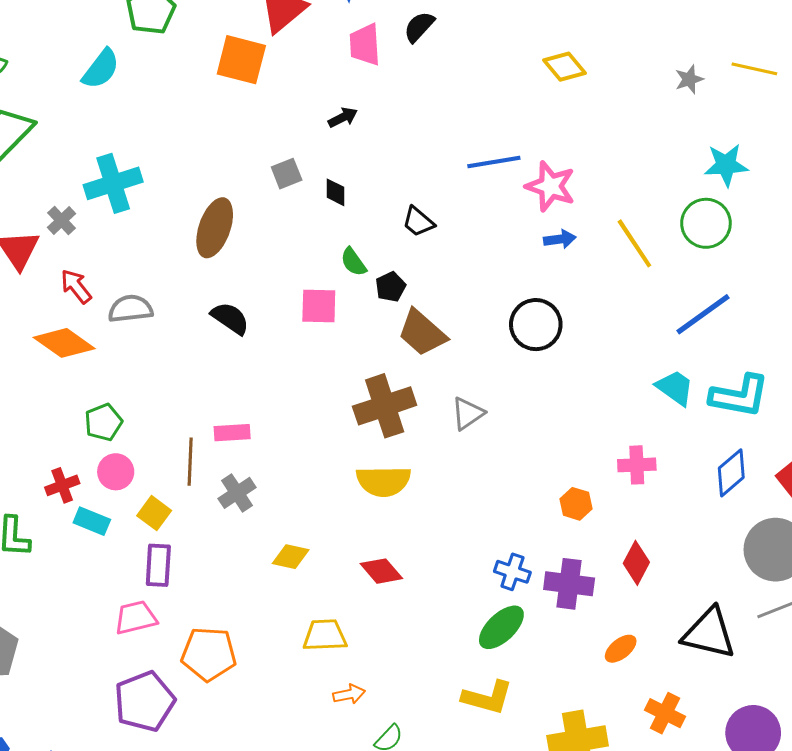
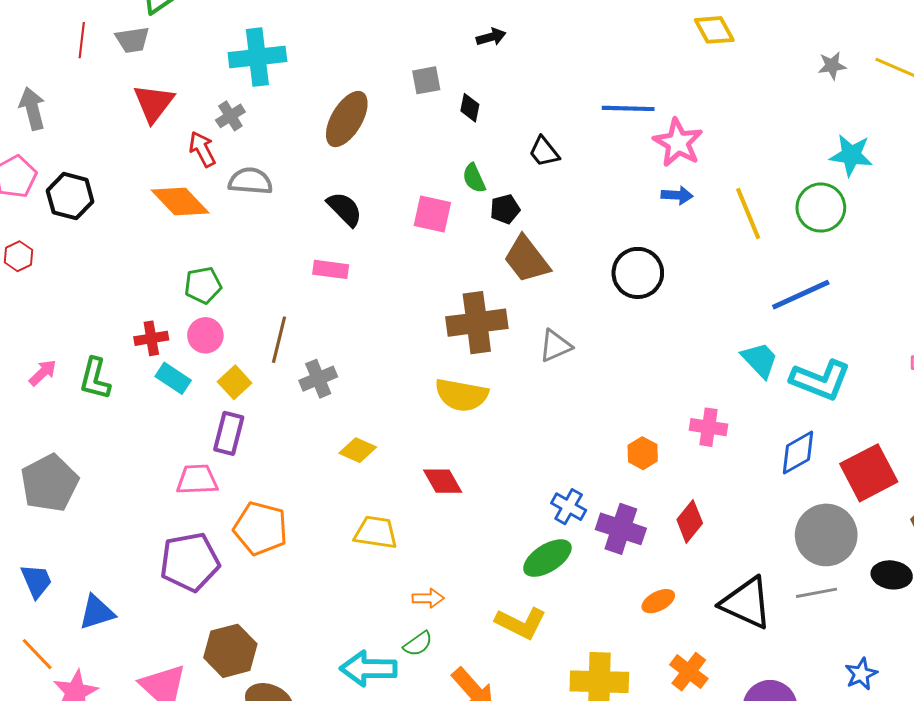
gray cross: (61, 221) -> (230, 116), moved
pink rectangle: (232, 433) -> (331, 269), moved
orange arrow: (349, 694) -> (428, 598), moved

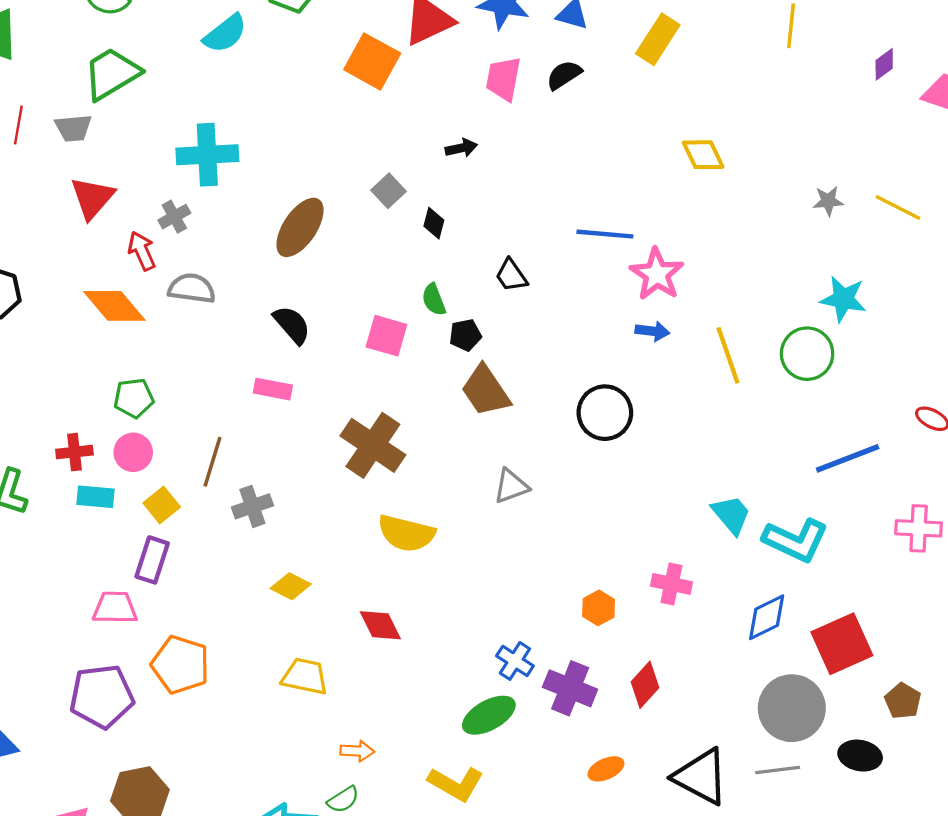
gray square: (426, 80) -> (388, 191), turned -36
blue line: (801, 295) -> (848, 458), moved
brown cross: (477, 323) -> (373, 445), moved, turned 38
cyan rectangle: (173, 378) -> (95, 497), turned -32

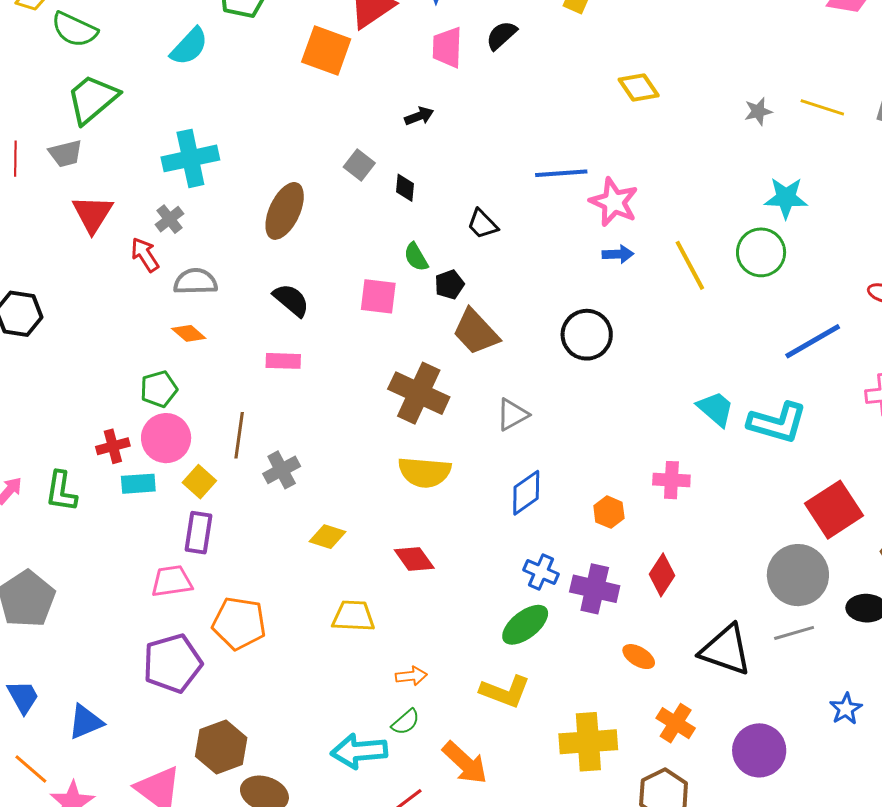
orange diamond: (114, 306) -> (189, 333), moved, size x0.6
brown cross: (373, 445) -> (419, 393), moved
pink circle: (133, 452) -> (166, 438), size x1.4
blue diamond: (767, 617) -> (526, 493), moved
orange ellipse: (606, 769) -> (639, 657), turned 64

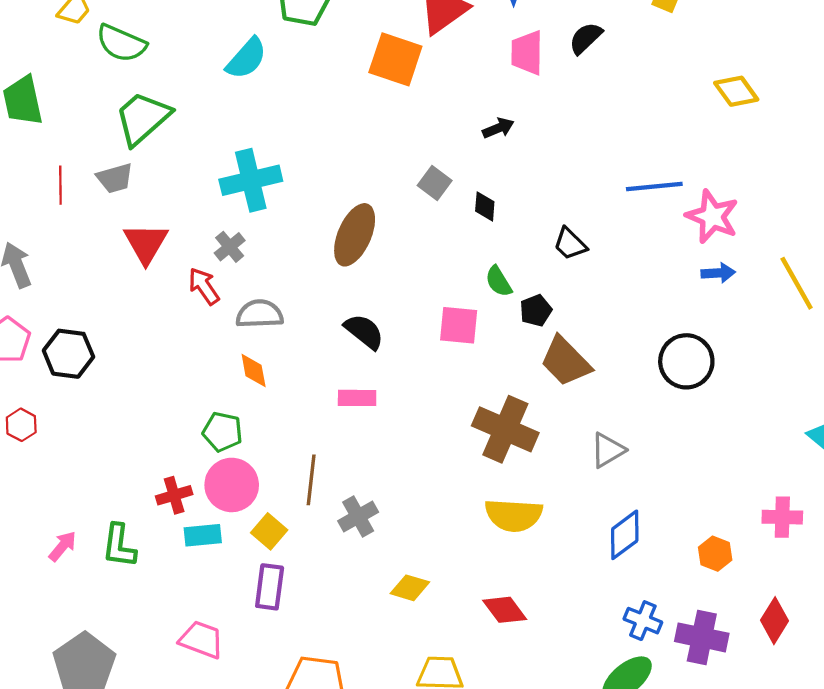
orange diamond: (189, 333) -> (254, 371), turned 40
green pentagon: (159, 389) -> (223, 432), turned 30
pink trapezoid: (172, 581) -> (201, 640), moved, turned 30

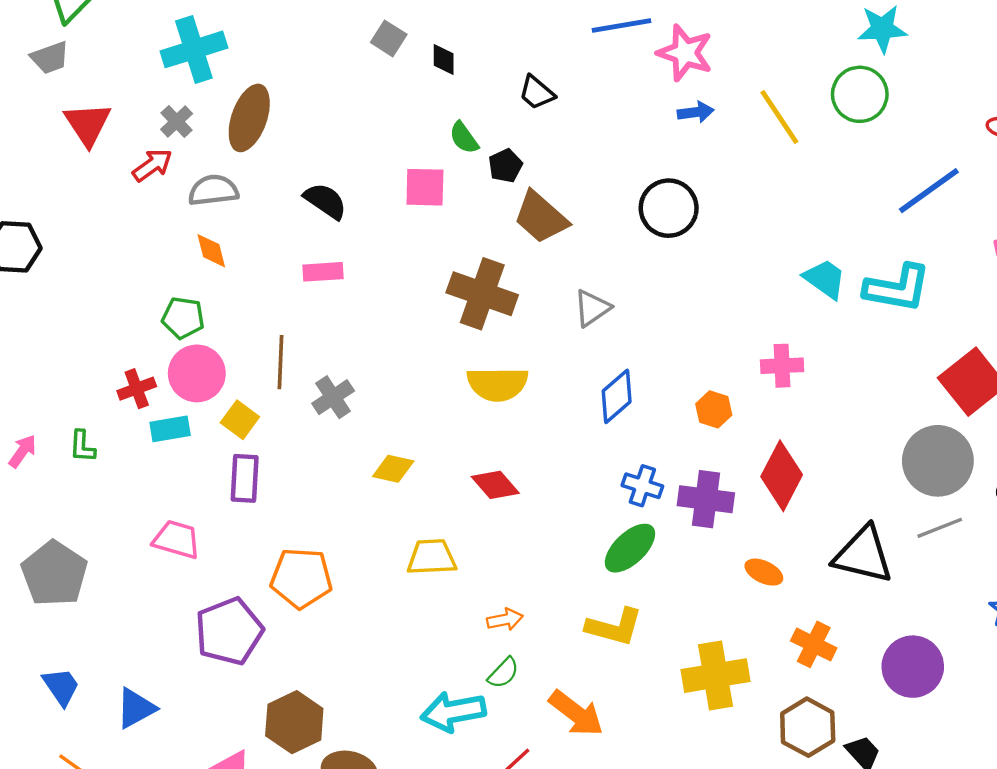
brown ellipse: (355, 235) -> (249, 118), moved
red arrow: (204, 286) -> (152, 165), turned 93
green L-shape: (119, 546) -> (82, 446), size x0.7
red diamond: (775, 621) -> (782, 476), size x1.4

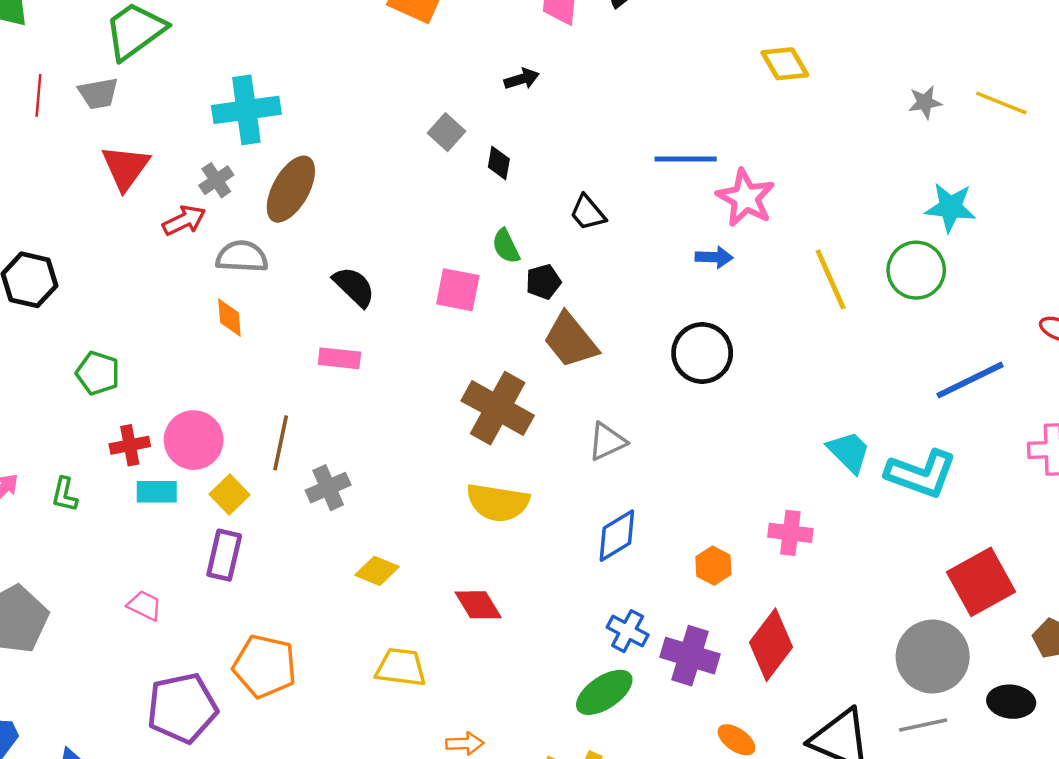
blue arrow: (696, 112) -> (714, 257), moved
green pentagon: (183, 318) -> (98, 373), moved
pink trapezoid: (177, 539) -> (144, 605), size x0.7

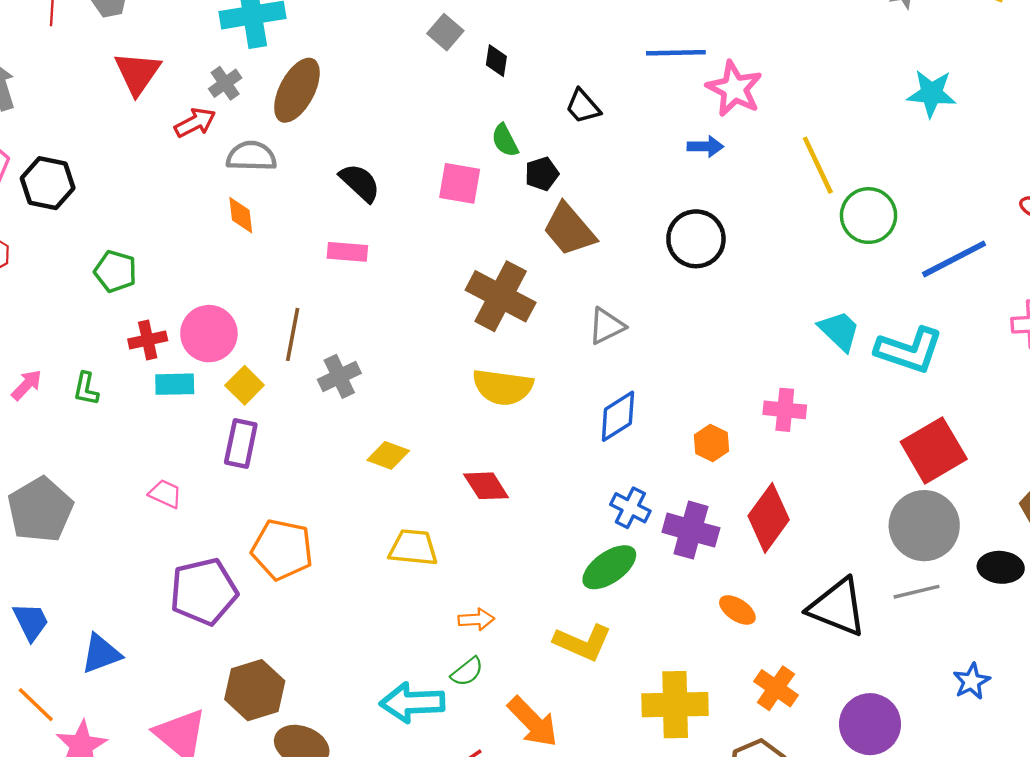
green circle: (916, 270) -> (869, 216), moved
red square: (981, 582) -> (934, 450), moved

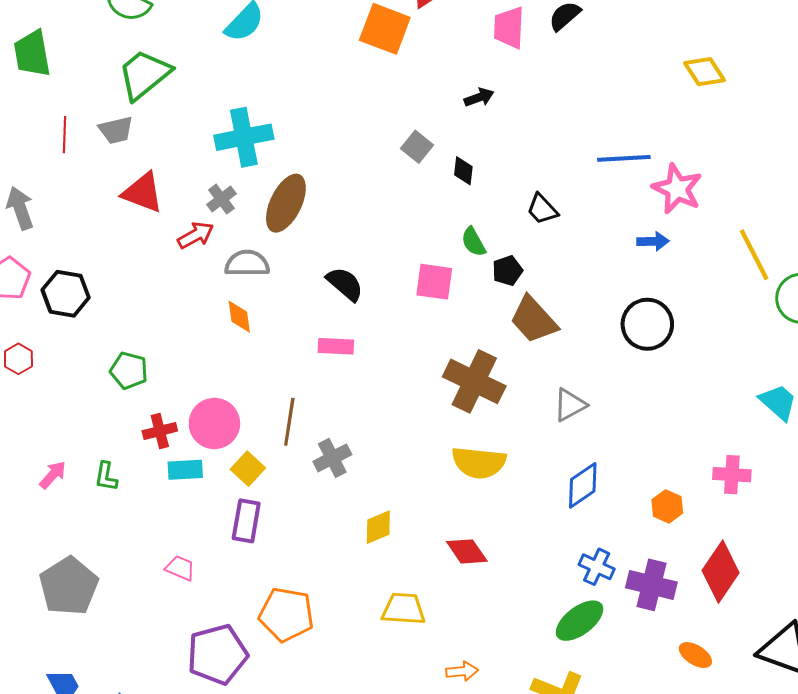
red triangle: (137, 73) -> (143, 192), turned -42
yellow diamond: (388, 455) -> (378, 527), turned -42

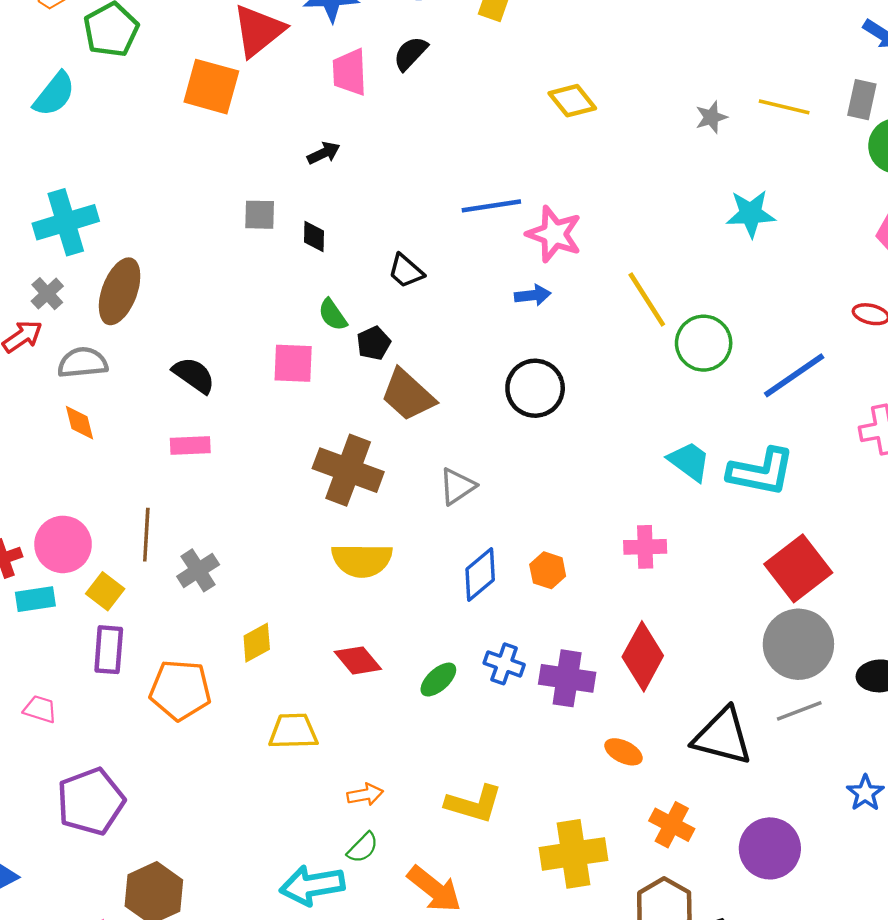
gray square: (417, 147) -> (260, 215), turned -32
orange hexagon: (667, 506) -> (548, 570), moved
orange pentagon: (286, 614) -> (180, 690), moved
green ellipse: (580, 621) -> (438, 680), moved, size x0.7

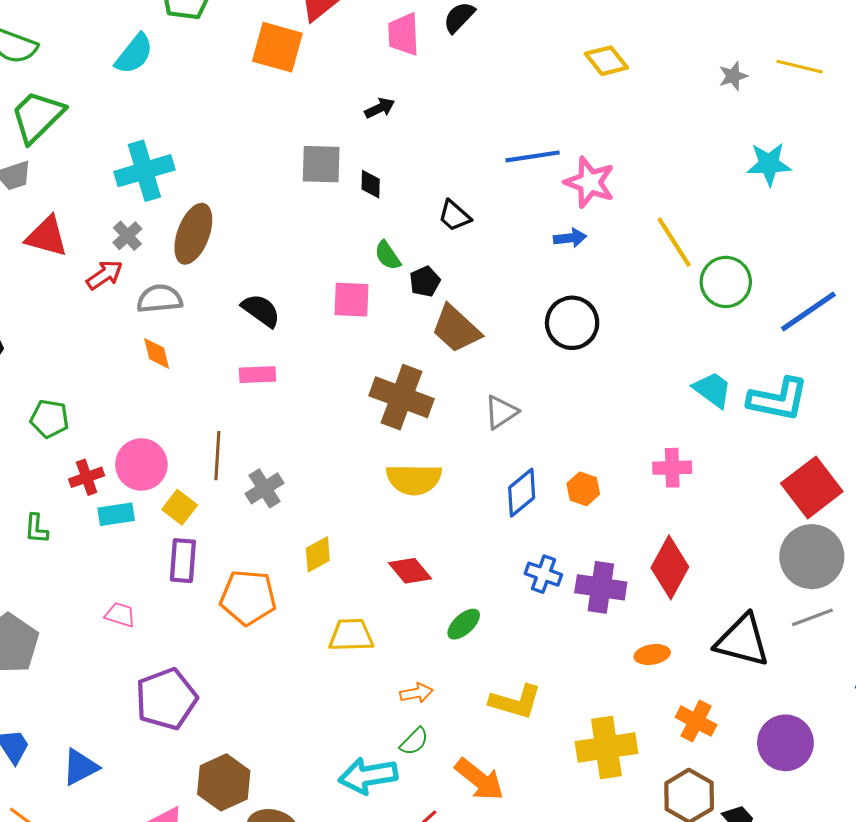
gray square: (260, 215) -> (321, 164), size x1.4
green ellipse: (438, 680) -> (464, 624), moved
orange ellipse: (623, 752) -> (652, 655), turned -36

